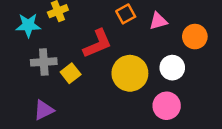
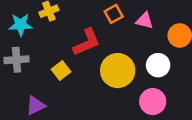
pink triangle: (158, 21) -> (145, 21), turned 30
gray cross: (44, 62) -> (17, 60), moved

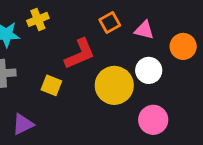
white circle: (158, 65) -> (149, 70), moved
yellow square: (61, 71) -> (51, 85), turned -30

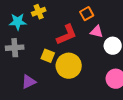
pink triangle: (144, 30) -> (97, 32), moved
yellow circle: (114, 85) -> (69, 66), moved

